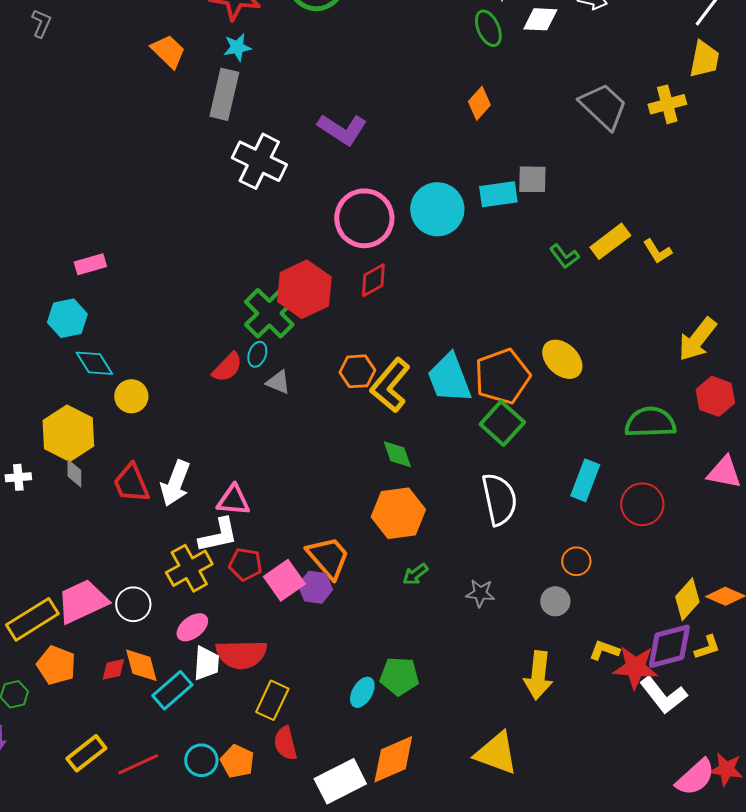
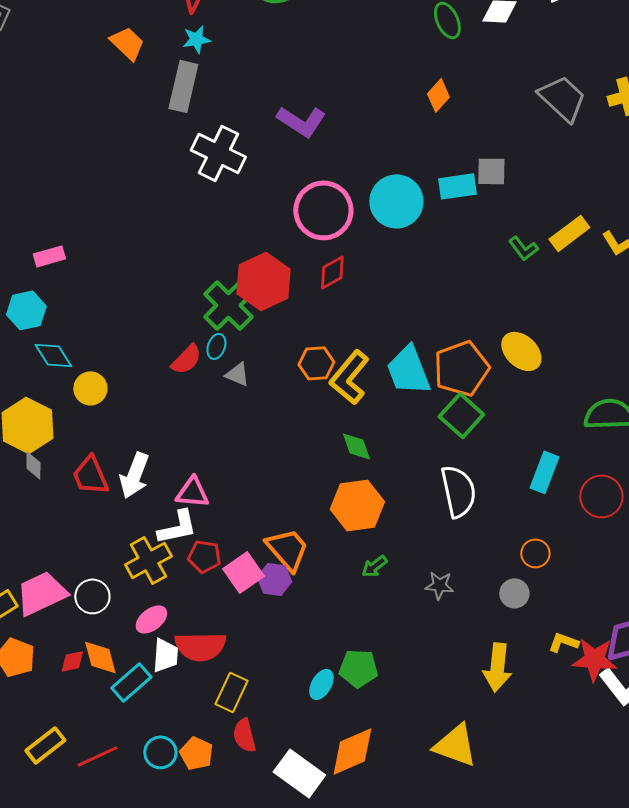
white rectangle: (340, 781) -> (299, 773), turned 63

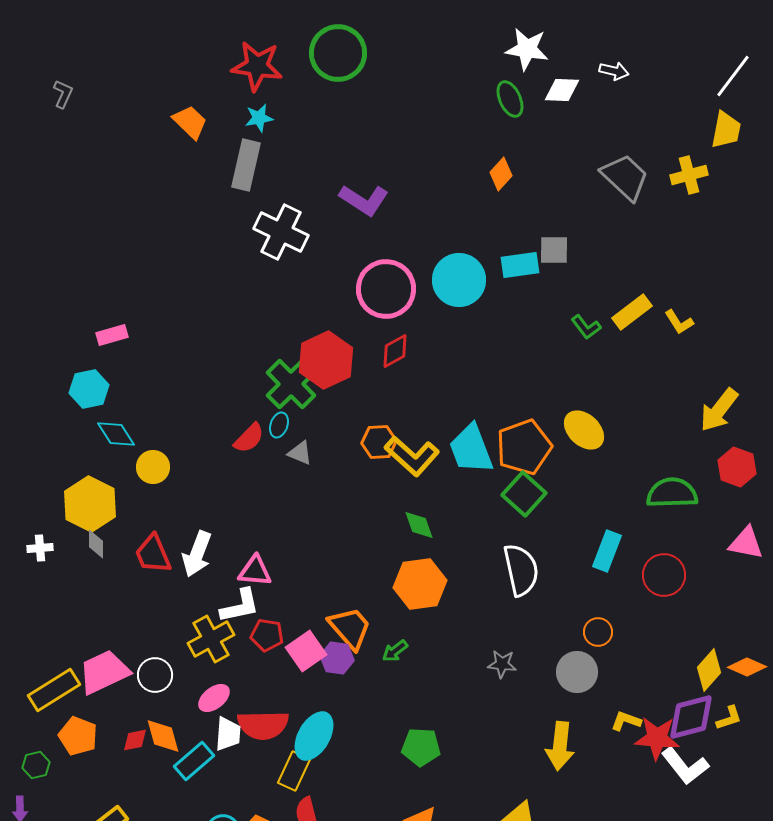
yellow L-shape: (349, 377) -> (412, 456), turned -88
green arrow: (374, 566) -> (395, 651), moved
gray circle: (514, 593) -> (577, 672), size x1.4
cyan ellipse: (321, 684) -> (314, 736), moved, size x1.6

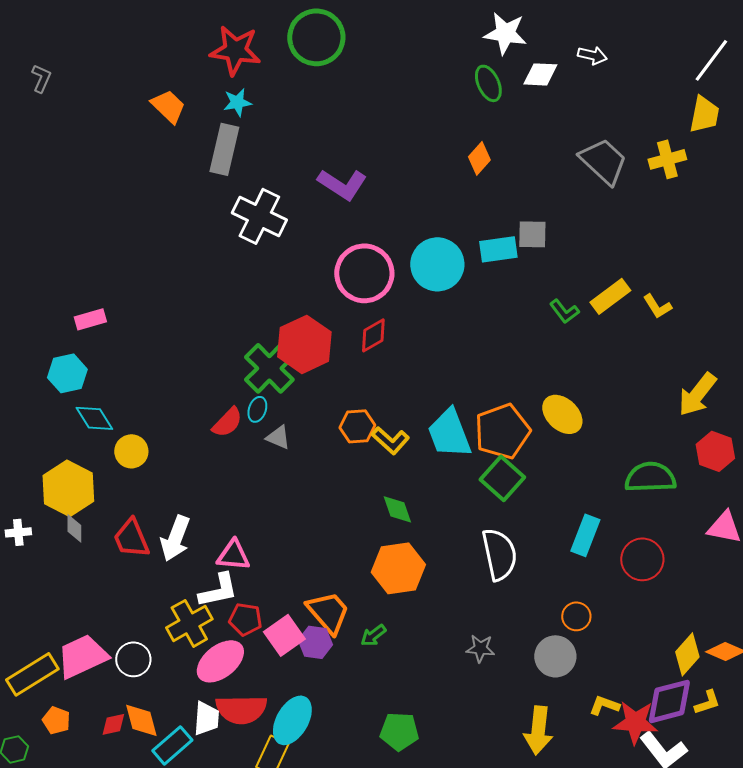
yellow L-shape: (412, 456) -> (390, 440), size x0.7
pink ellipse: (214, 698) -> (220, 661), moved, size x1.5
orange pentagon: (78, 736) -> (56, 720), size x0.7

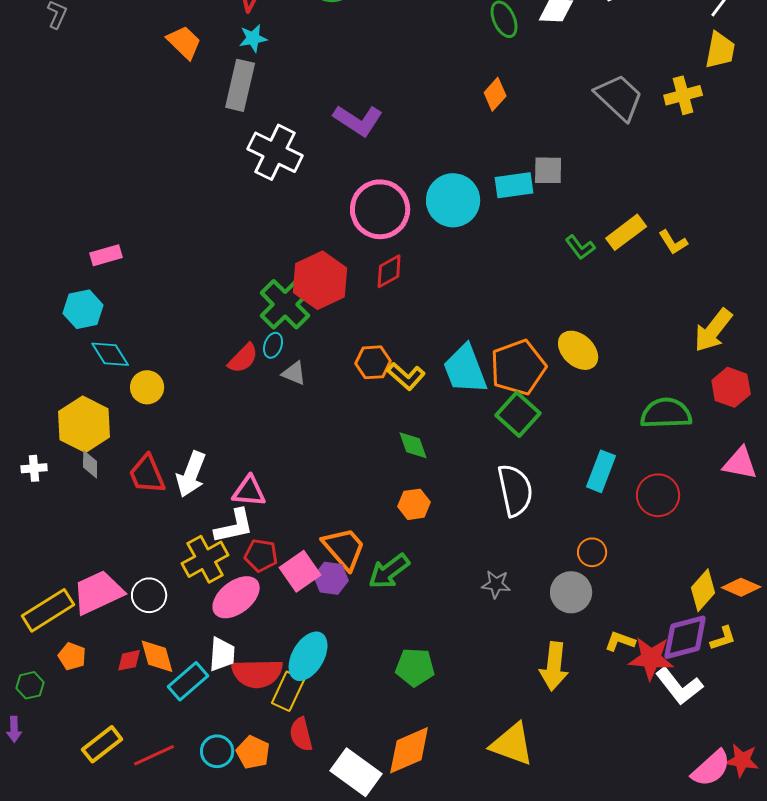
orange hexagon: (398, 568) -> (414, 504), size x0.6
green arrow: (373, 635) -> (389, 571), size x1.6
red semicircle: (241, 709) -> (257, 673), moved

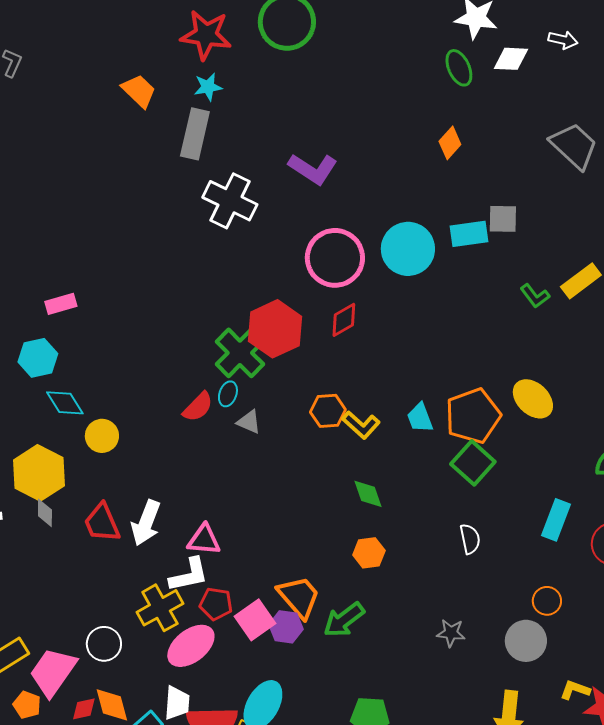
cyan trapezoid: (465, 369) -> (420, 418), size x0.6
white semicircle: (515, 490) -> (470, 539), size x0.6
pink trapezoid: (98, 592) -> (53, 672), moved, turned -30

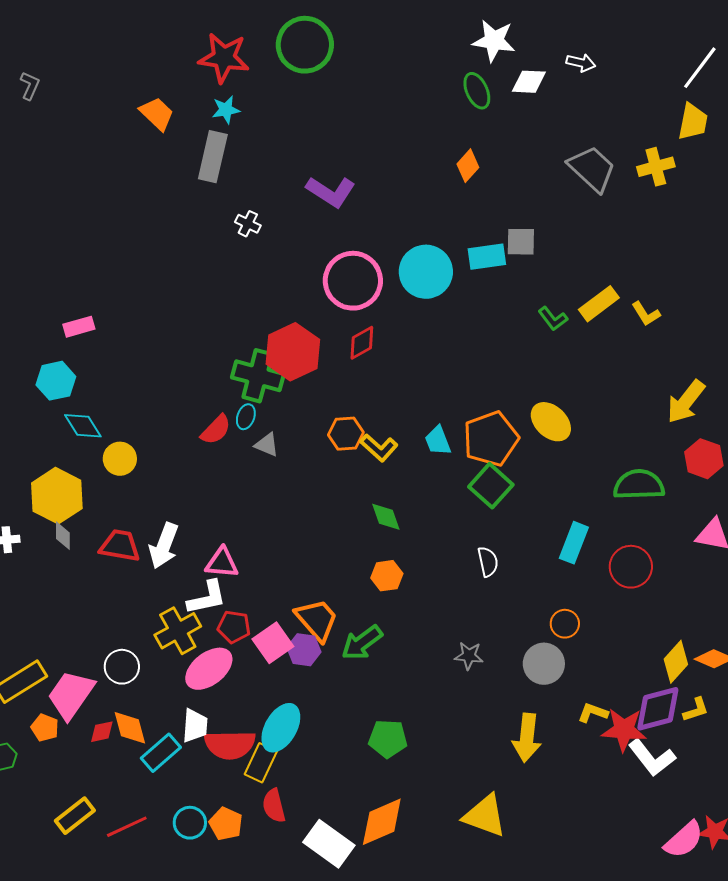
white cross: (230, 201) -> (248, 224), size x0.5
green cross: (240, 353) -> (258, 376), turned -30
red trapezoid: (102, 523) -> (120, 546), turned 123

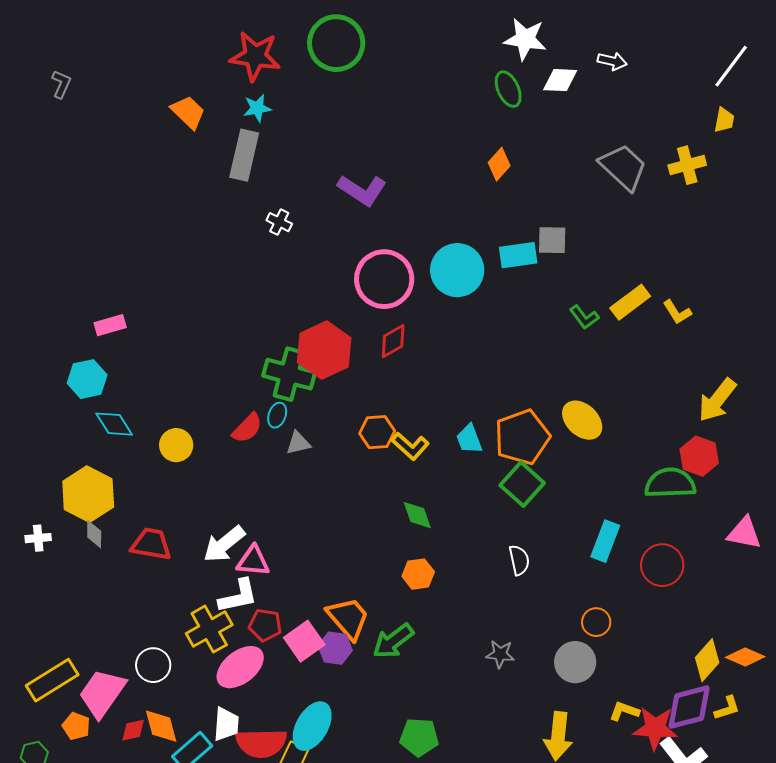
yellow trapezoid: (693, 122) -> (724, 120), size x0.7
gray triangle: (267, 445) -> (298, 443), turned -36
yellow circle: (120, 459) -> (176, 445), moved
red hexagon: (704, 459) -> (699, 456), moved
white arrow: (164, 546) -> (224, 544), moved, turned 30

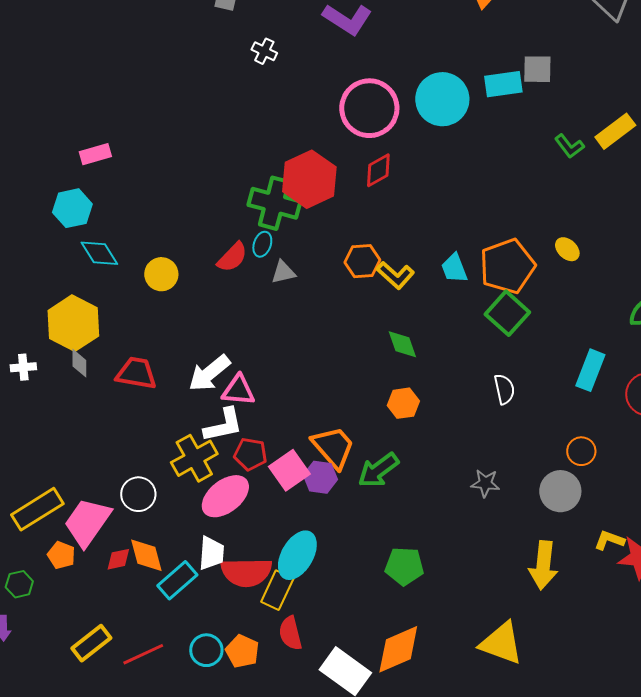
yellow ellipse: (582, 420) -> (567, 249), size x0.6

